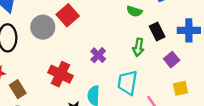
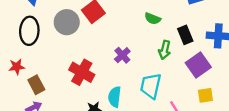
green semicircle: (134, 11) -> (153, 19), moved
purple square: (172, 60) -> (198, 65), size x1.5

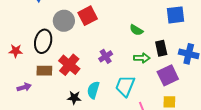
black ellipse: (29, 31) -> (43, 41), moved
green arrow: (165, 50) -> (142, 58), turned -112
brown rectangle: (36, 85) -> (44, 71), moved, turned -70

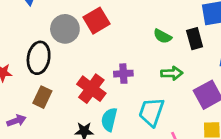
black rectangle: (161, 48) -> (195, 39), moved
purple cross: (106, 56) -> (123, 74), turned 32
red cross: (69, 65) -> (91, 89), moved
brown rectangle: (44, 71) -> (42, 97), turned -63

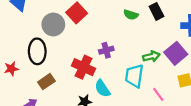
green arrow: (172, 73) -> (151, 56), moved
brown rectangle: (42, 97) -> (46, 82), turned 42
cyan semicircle: (109, 120) -> (102, 89), turned -36

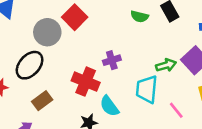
black ellipse: (37, 51) -> (30, 65), turned 45

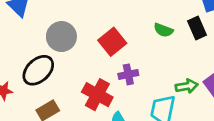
red square: (75, 17) -> (112, 42), moved

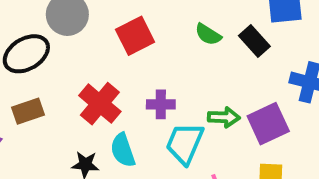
black rectangle: (197, 28) -> (254, 41), turned -30
purple cross: (128, 74) -> (161, 104), moved

